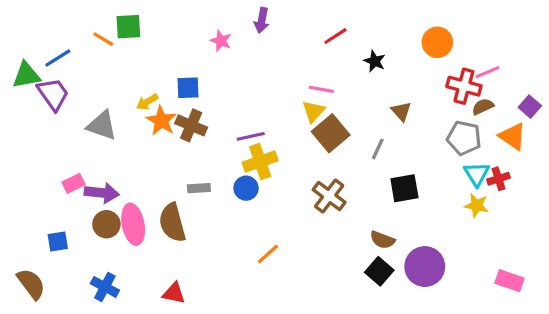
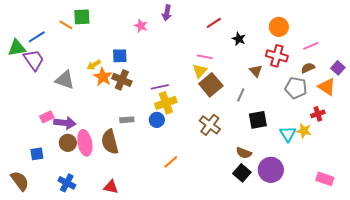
red cross: (464, 86) -> (277, 56), moved
cyan triangle: (477, 174) -> (288, 134), moved

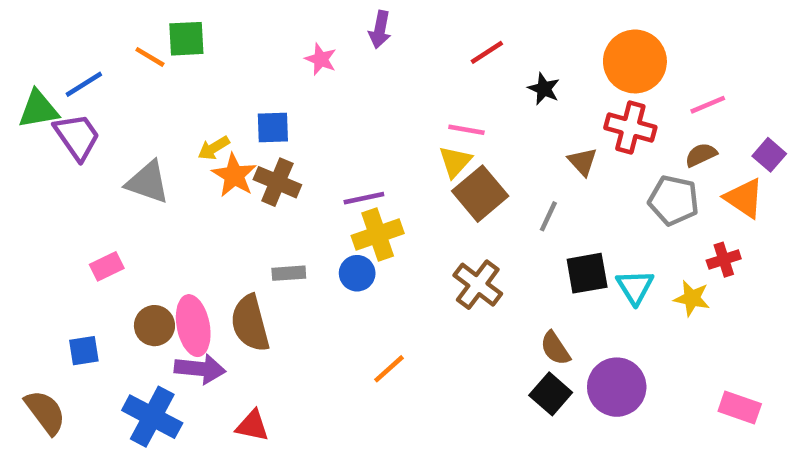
orange circle: (279, 27) -> (635, 61), size x1.4
purple arrow: (65, 123) -> (200, 369), moved
cyan triangle: (288, 134) -> (635, 287), moved
brown semicircle: (244, 153) -> (555, 348), turned 35
blue cross: (67, 183) -> (152, 417), size x1.4

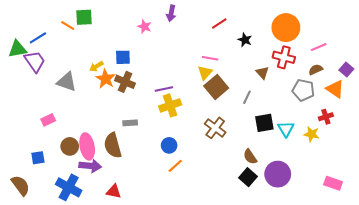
blue circle: (357, 273) -> (169, 145), moved

